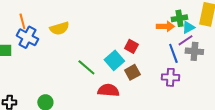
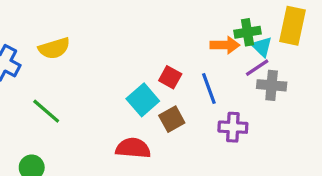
cyan triangle: (188, 27) -> (262, 47), turned -48
blue line: (173, 53) -> (209, 89), moved
green line: (86, 67) -> (46, 111), moved

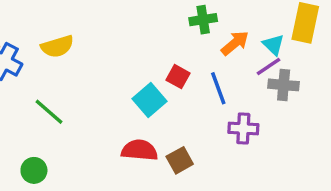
green cross: (247, 32) -> (203, 20), moved
orange arrow: (225, 45) -> (235, 43), turned -40
brown square: (172, 119) -> (180, 160), moved

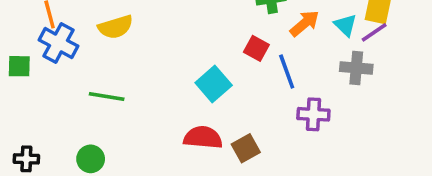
purple line: (268, 67) -> (374, 32), moved
red square: (178, 77) -> (256, 48), moved
green line: (49, 112) -> (107, 96), turned -32

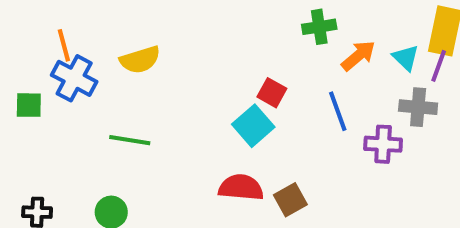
purple line: (374, 32) -> (439, 66), turned -36
red square: (256, 48) -> (272, 93), moved
purple cross: (313, 114) -> (383, 144), moved

